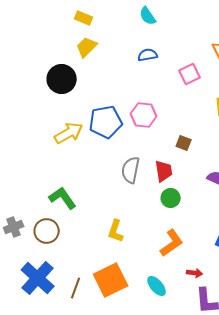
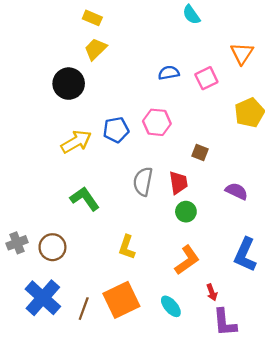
cyan semicircle: (148, 16) -> (191, 15), moved
blue semicircle: (148, 55) -> (169, 73), moved
blue pentagon: (106, 122) -> (116, 130), size x0.7
green L-shape: (63, 198) -> (85, 199), moved
red arrow: (195, 273) -> (212, 292), turned 63

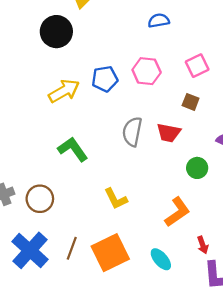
pink square: (206, 78) -> (197, 66), moved
red trapezoid: (178, 183) -> (169, 133), turned 110
green circle: (186, 212) -> (197, 168), moved
yellow L-shape: (127, 247) -> (116, 199), turned -45
brown line: (84, 309) -> (72, 248), moved

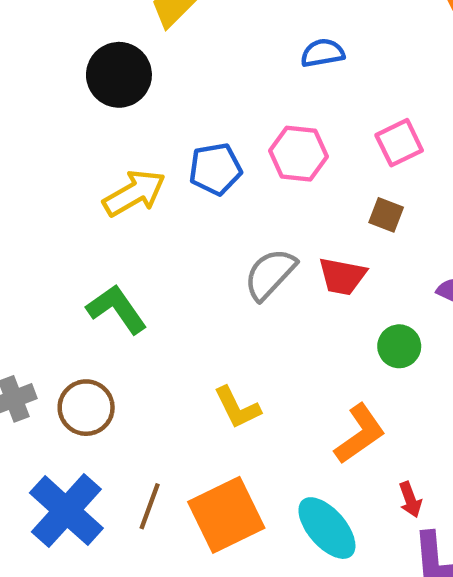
gray semicircle: (132, 132) -> (270, 274), turned 32
green L-shape: (73, 149) -> (117, 309), moved
cyan ellipse: (161, 259) -> (327, 528), size x1.4

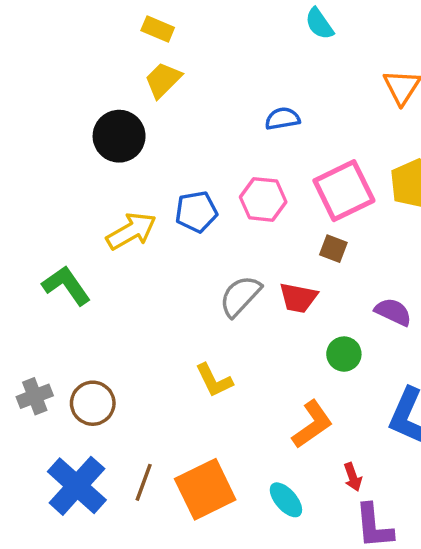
pink square: (399, 143) -> (344, 191), size x1.6
green L-shape: (117, 309) -> (66, 285), moved
yellow L-shape: (237, 408) -> (214, 380), moved
cyan ellipse: (327, 528) -> (286, 500), size x0.7

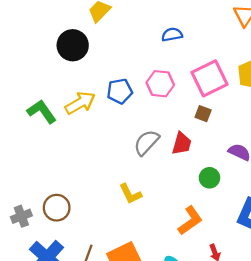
green L-shape: (66, 285) -> (42, 112), moved
red trapezoid: (298, 298) -> (182, 144), turned -85
gray cross: (35, 396) -> (21, 216), moved

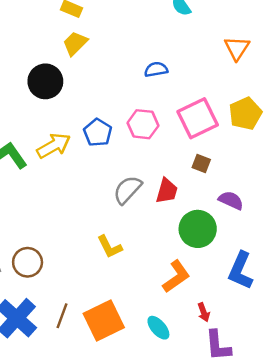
blue pentagon: (120, 91) -> (98, 133), turned -30
brown square: (203, 114) -> (201, 163), moved
green circle: (209, 178) -> (198, 229), size x1.6

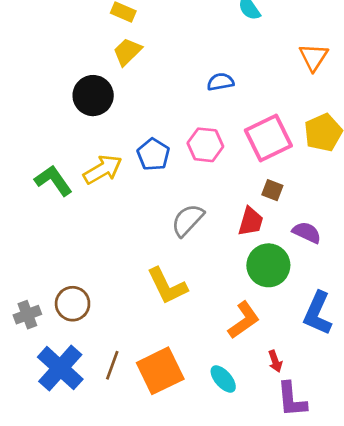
red trapezoid: (167, 191) -> (251, 222), moved
yellow L-shape: (110, 247) -> (167, 286), size x1.4

